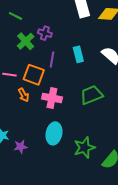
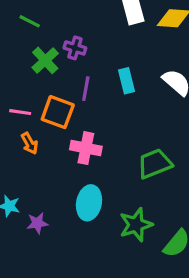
orange arrow: (24, 95) -> (30, 143), moved
green trapezoid: (91, 95) -> (155, 164), moved

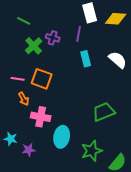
purple line: (86, 89) -> (79, 34), moved
pink cross: (86, 148) -> (41, 117), moved

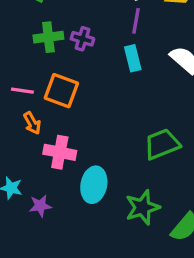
purple line: (79, 34) -> (136, 21), moved
purple cross: (53, 38) -> (82, 39), moved
green cross: (34, 46) -> (48, 37), turned 36

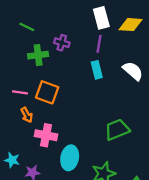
purple cross: (82, 39) -> (62, 43), moved

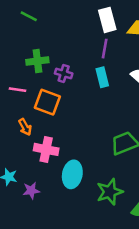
green line: (27, 27) -> (29, 16), moved
purple cross: (62, 43) -> (64, 73), moved
pink line: (20, 92) -> (18, 90), moved

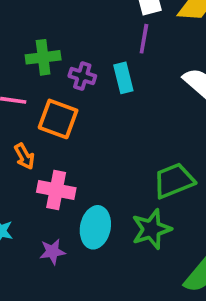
cyan rectangle: (102, 77) -> (123, 78), moved
purple star: (31, 191) -> (52, 252), moved
green star: (110, 192) -> (151, 229), moved

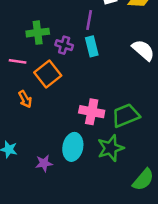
purple line: (144, 39) -> (89, 20), moved
orange square: (58, 119) -> (48, 74), turned 32
pink cross: (56, 190) -> (92, 112), moved

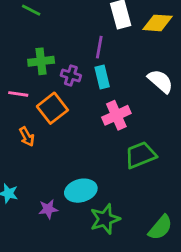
pink cross: (92, 112) -> (116, 115), moved, turned -35
cyan ellipse: (73, 147) -> (81, 191), turned 64
green star: (111, 148) -> (105, 219), moved

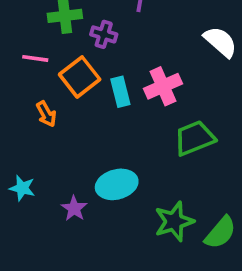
cyan rectangle: (102, 77) -> (120, 92), moved
purple star: (48, 209) -> (74, 208), turned -30
green star: (105, 219) -> (174, 221), moved

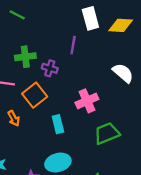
cyan rectangle: (120, 92) -> (58, 124), moved

